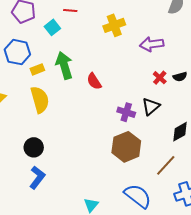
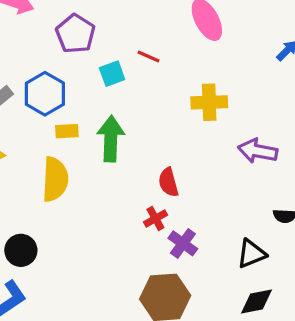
red cross: (160, 78) -> (155, 219), moved
red semicircle: (94, 81) -> (168, 182), moved
black triangle: (151, 106) -> (251, 254), moved

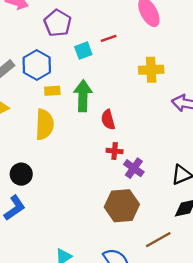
red line: (149, 57) -> (109, 38), turned -42
red semicircle: (168, 182) -> (108, 120), moved
red cross: (155, 219) -> (115, 151), turned 35

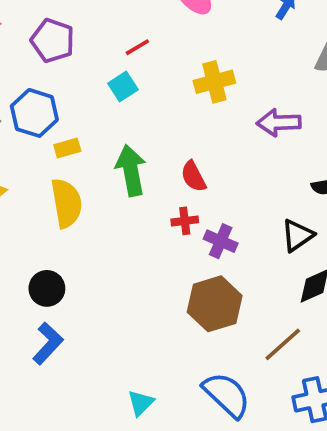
cyan square: (83, 51) -> (123, 86), moved
green arrow: (83, 96) -> (131, 170), moved
red semicircle: (108, 120) -> (193, 176), moved

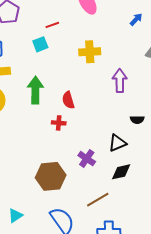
purple arrow: (279, 123) -> (120, 81), turned 80
purple cross: (221, 241) -> (87, 159), moved
brown hexagon: (215, 304) -> (51, 176), moved

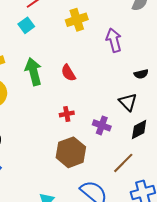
red cross: (59, 123) -> (67, 114), moved
black triangle: (117, 143) -> (128, 102), turned -36

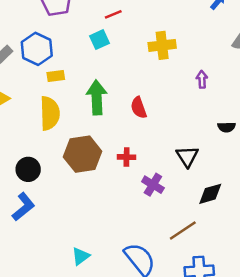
purple arrow: (114, 40) -> (202, 79), size x0.6
black triangle: (128, 102) -> (187, 156), moved
purple cross: (102, 125) -> (153, 185), moved
brown hexagon: (71, 152) -> (83, 154), moved

